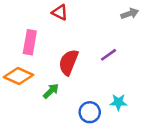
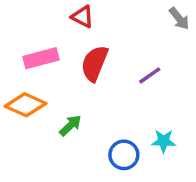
gray arrow: (130, 14) -> (179, 18), turned 70
pink rectangle: (30, 42) -> (41, 58), turned 65
red semicircle: (69, 62) -> (95, 63), moved

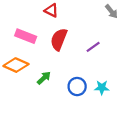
pink rectangle: (41, 58) -> (26, 36), turned 36
blue circle: (124, 155) -> (77, 87), moved

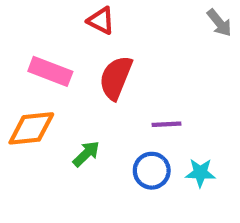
purple line: (93, 47) -> (166, 124), moved, turned 32
orange diamond: (16, 65) -> (31, 128), turned -30

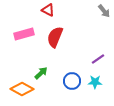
pink rectangle: (50, 71) -> (24, 34), turned -36
purple line: (166, 124) -> (98, 59), moved, turned -32
orange diamond: (31, 128) -> (22, 89), moved, turned 35

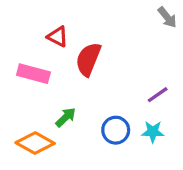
red triangle: (48, 10) -> (58, 37), moved
pink rectangle: (24, 34) -> (33, 74), moved, turned 30

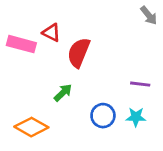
pink rectangle: (33, 74) -> (21, 44), moved
purple line: (158, 95) -> (140, 84), turned 42
green arrow: (66, 117) -> (63, 93), moved

